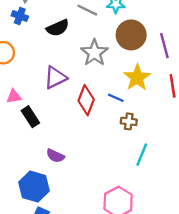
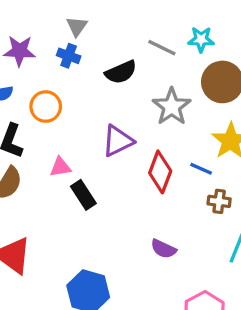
purple semicircle: (55, 156) -> (163, 249), moved

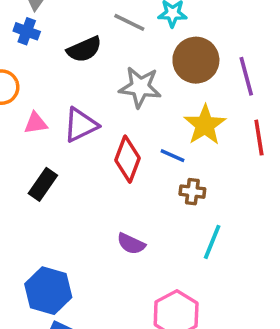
gray star: (172, 107) -> (140, 87), turned -30
pink triangle: (60, 167) -> (36, 123), moved
black rectangle: (83, 195) -> (43, 184), turned 68

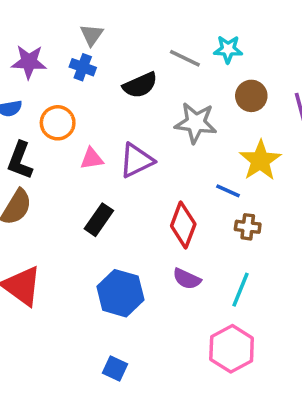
brown circle: (196, 60) -> (251, 96), size x0.7
red diamond: (127, 159) -> (183, 225), moved
cyan line: (212, 242) -> (241, 290), moved
blue hexagon: (48, 291) -> (120, 293), moved

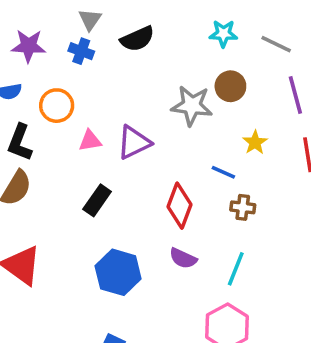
gray line: (185, 58) -> (276, 44), moved
black semicircle: (140, 85) -> (137, 39), moved
brown circle: (251, 96) -> (230, 86), moved
yellow star: (260, 160) -> (255, 142), size x0.6

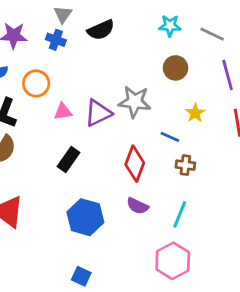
gray star: (192, 106) -> (135, 102), moved

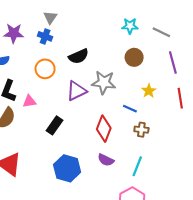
black semicircle: (101, 30) -> (79, 56), moved
orange circle: (36, 83) -> (45, 69), moved
pink triangle: (63, 112) -> (29, 101), moved

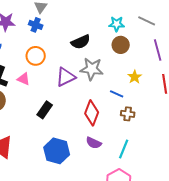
cyan star: (130, 26) -> (117, 24), moved
black semicircle: (79, 56) -> (81, 42), moved
pink triangle: (29, 101) -> (24, 79), moved, turned 32

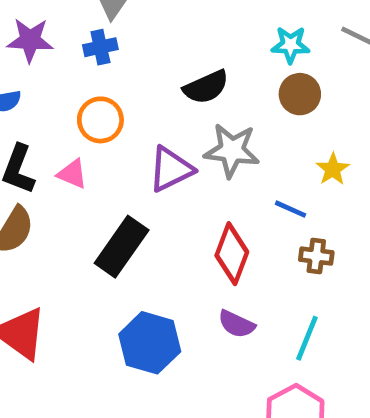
blue cross: (36, 25) -> (100, 47), turned -32
black rectangle: (45, 110) -> (122, 247), size x1.4

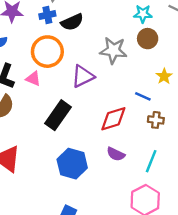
black semicircle: (206, 87) -> (72, 22), moved
orange circle: (100, 120) -> (47, 52), size x1.4
gray star: (232, 150) -> (113, 50), moved
red diamond: (232, 254) -> (113, 119), turned 52

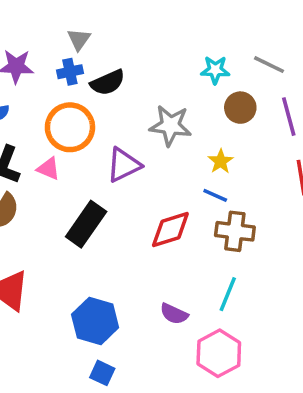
brown circle: (148, 39) -> (240, 108), moved
yellow star: (164, 76) -> (221, 161), moved
brown cross: (156, 120) -> (235, 231), size x1.5
purple semicircle: (116, 154) -> (174, 314), moved
blue hexagon: (72, 164) -> (95, 321), moved

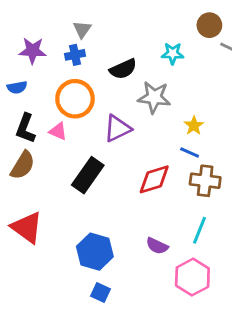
cyan star: (215, 70) -> (173, 53), moved
black semicircle: (108, 82) -> (123, 69), moved
brown circle: (240, 108) -> (209, 25), moved

